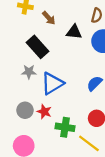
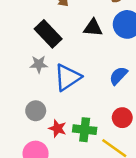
black triangle: (74, 32) -> (93, 28), moved
red star: (44, 112) -> (57, 128), moved

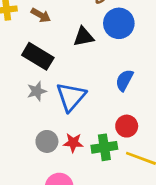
red circle: (122, 118) -> (127, 126), moved
red star: (57, 128) -> (73, 143), moved

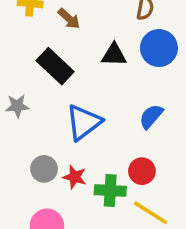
gray star: (37, 91) -> (17, 106), moved

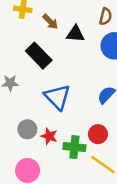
black triangle: (114, 55) -> (75, 34), moved
blue triangle: (84, 122) -> (58, 97), turned -40

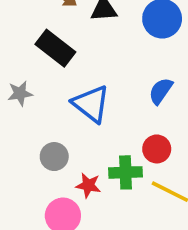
red star: (49, 136) -> (88, 185), moved

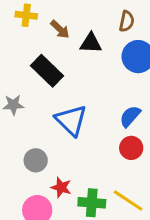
red circle: (157, 149) -> (131, 148), moved
green cross: (126, 172) -> (92, 203), moved

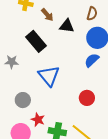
blue semicircle: (130, 116) -> (92, 60), moved

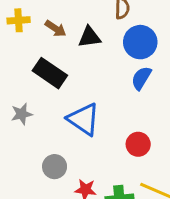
red circle: (87, 98) -> (138, 144), moved

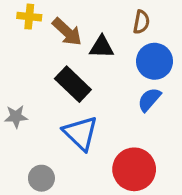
brown arrow: (56, 29) -> (67, 32), size x1.4
black rectangle: (50, 73) -> (73, 84), moved
red circle: (138, 144) -> (134, 169), size x1.6

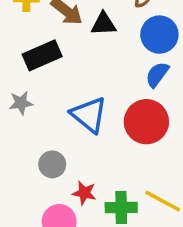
black rectangle: (73, 84) -> (42, 55), moved, turned -63
red circle: (134, 169) -> (146, 122), moved

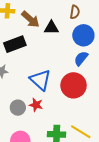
red star: (84, 193) -> (36, 105), moved

